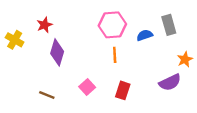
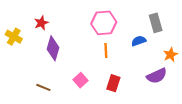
blue semicircle: (145, 35) -> (139, 41), moved

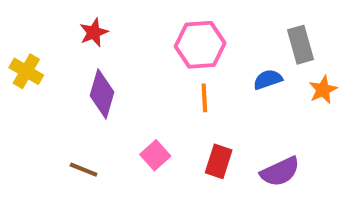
red star: (41, 23) -> (94, 32), moved
orange star: (170, 55) -> (323, 90), moved
purple semicircle: (157, 76) -> (280, 172), moved

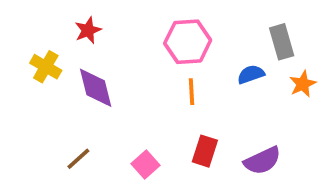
yellow cross: (26, 71) -> (46, 67), moved
purple diamond: (102, 94) -> (96, 88), turned -30
pink square: (155, 155) -> (145, 164), moved
brown line: (84, 170) -> (78, 159), turned -64

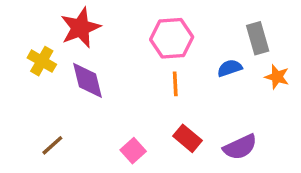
red star: (88, 30) -> (80, 28), size x1.6
orange star: (303, 84) -> (277, 77), turned -30
red rectangle: (205, 151) -> (187, 138), turned -68
brown line: (78, 159) -> (52, 145), moved

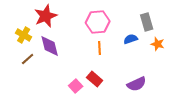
red rectangle: (187, 138) -> (95, 79), moved
brown line: (52, 145) -> (28, 59), moved

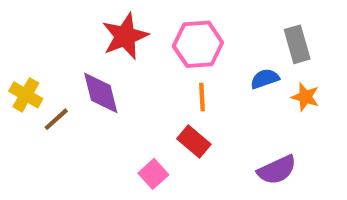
red star: (46, 16) -> (125, 36), moved
yellow cross: (24, 35) -> (26, 95), moved
orange star: (158, 44) -> (305, 97), moved
red rectangle: (95, 79) -> (194, 142), moved

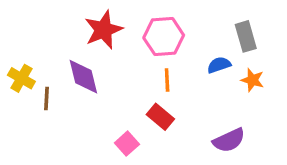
brown line: (56, 119) -> (47, 98), turned -45

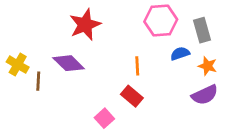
pink hexagon: (164, 36) -> (161, 21), moved
purple diamond: (83, 77) -> (69, 63), turned -32
purple semicircle: (229, 140) -> (205, 95), moved

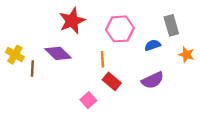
pink hexagon: (161, 21) -> (120, 29), moved
orange line: (137, 66) -> (102, 59), moved
orange star: (208, 66) -> (186, 55), moved
purple semicircle: (205, 95) -> (153, 80), moved

